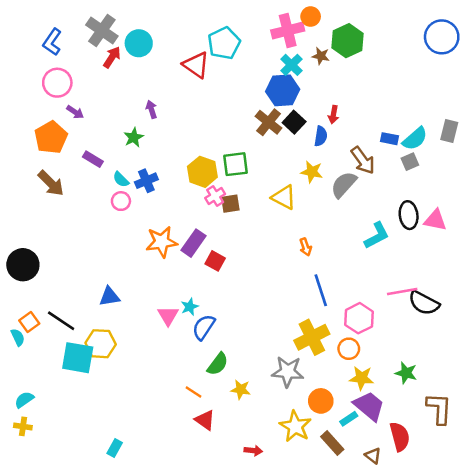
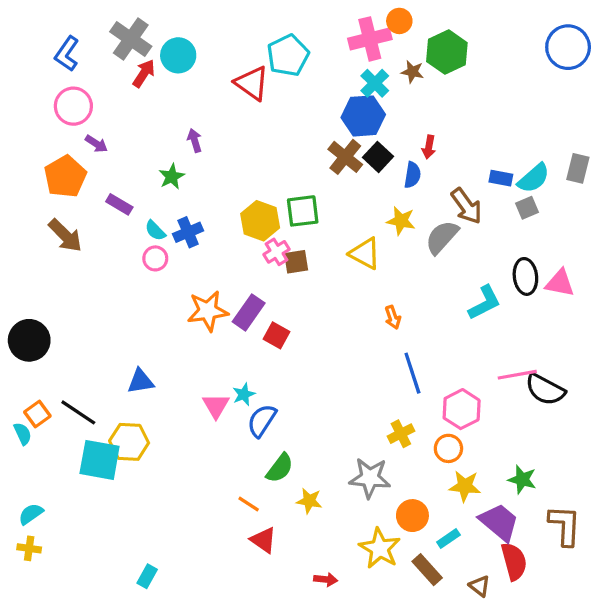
yellow cross: (312, 337) -> (401, 434), size x0.6
purple trapezoid: (369, 406) -> (499, 522), moved

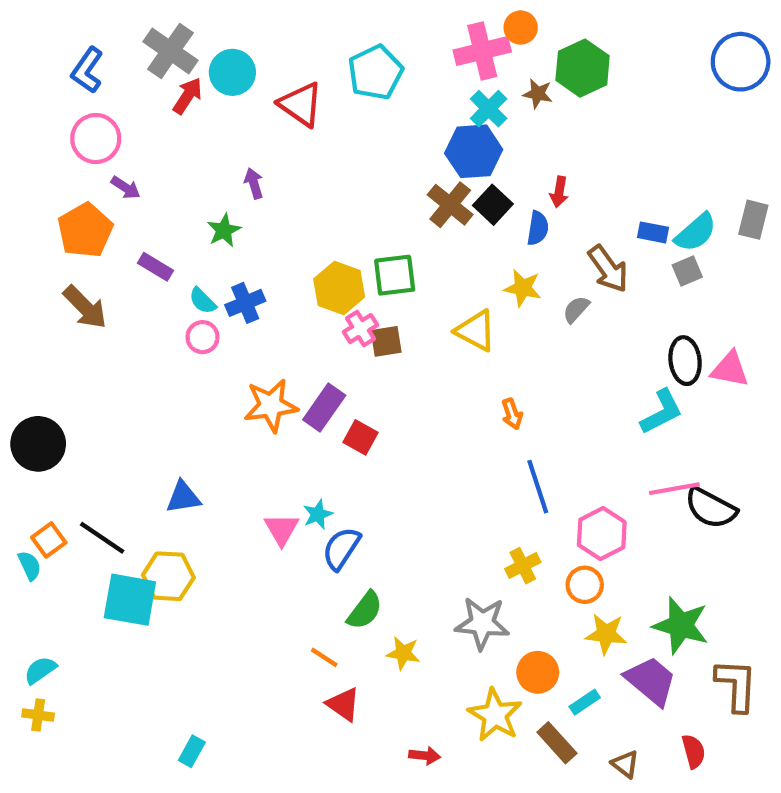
red triangle: (252, 83) -> (301, 104), moved
gray semicircle: (442, 237) -> (576, 309), size x0.6
cyan L-shape: (484, 303) -> (662, 412), moved
green star: (522, 480) -> (681, 625), size x1.5
red semicircle: (514, 561) -> (694, 751), moved, size x0.7

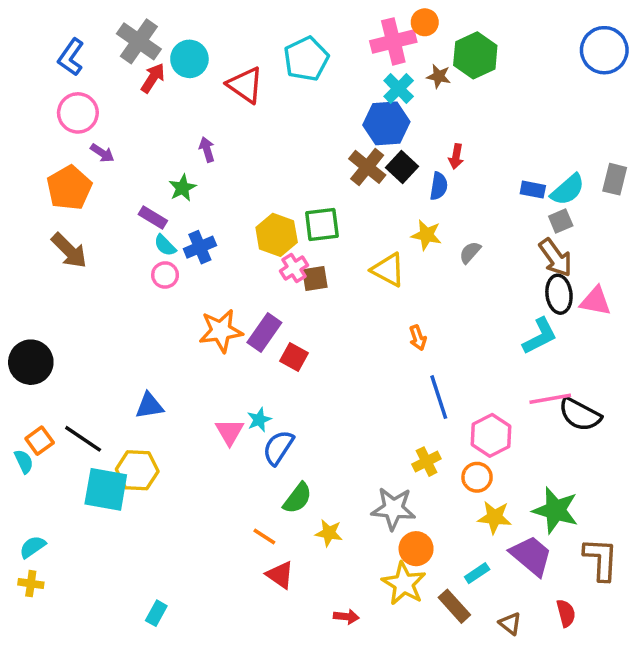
purple rectangle: (156, 267) -> (153, 217), moved
brown arrow: (608, 269) -> (555, 258), moved
orange circle: (538, 672) -> (416, 549), moved

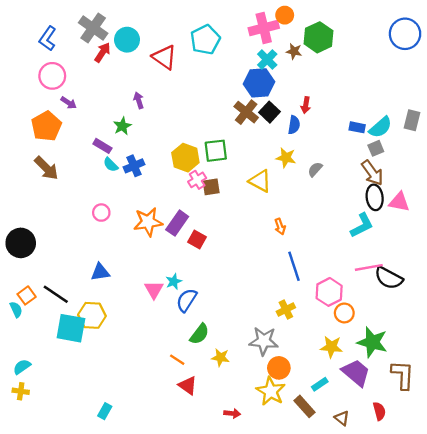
pink circle: (165, 275) -> (101, 213), moved
orange circle: (477, 477) -> (344, 313), moved

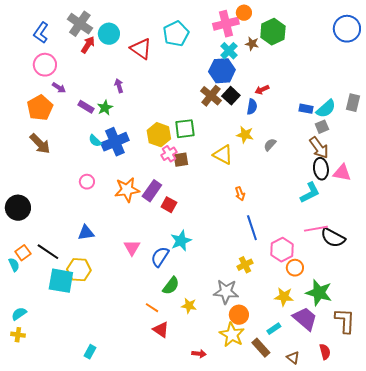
red arrow: (306, 105) -> (262, 90), turned 56
purple rectangle: (102, 146) -> (86, 107), moved
blue cross: (134, 166) -> (115, 142), size x1.5
cyan star: (174, 281) -> (181, 241), moved, size x1.5

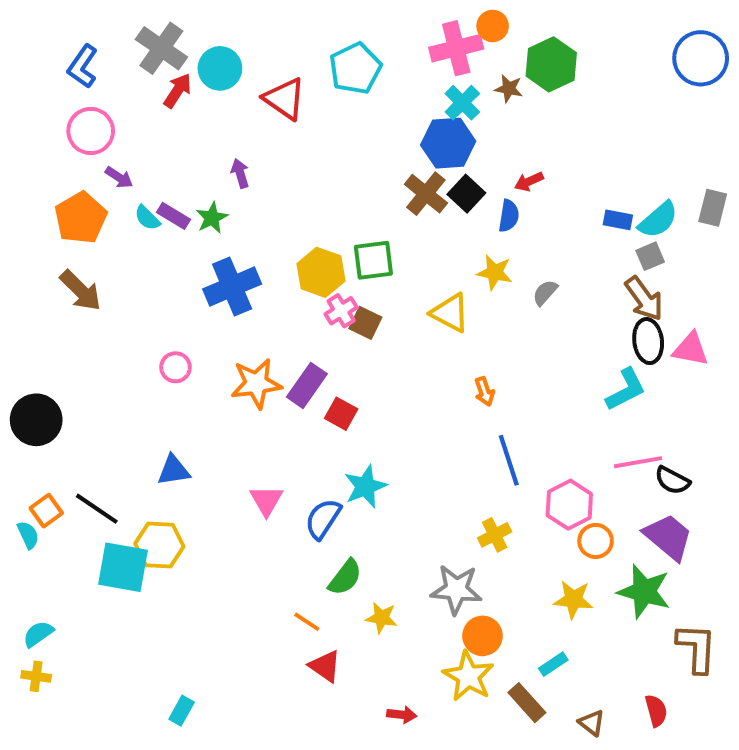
cyan semicircle: (95, 141) -> (147, 218), moved
brown square: (181, 160) -> (365, 323), turned 35
black semicircle: (333, 238) -> (672, 480), size x0.7
purple trapezoid: (305, 319) -> (668, 537), moved

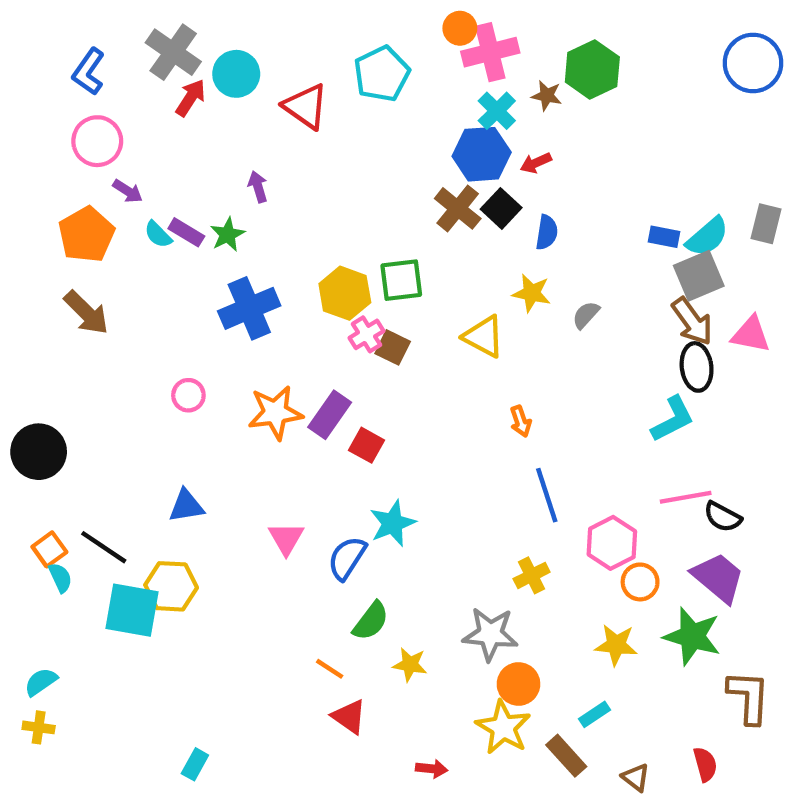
orange circle: (493, 26) -> (460, 28), moved
red arrow: (529, 181) -> (536, 163), moved
gray square: (650, 256) -> (699, 276), size x1.6
pink triangle: (691, 349) -> (751, 334), moved
cyan semicircle: (28, 535) -> (60, 578), moved

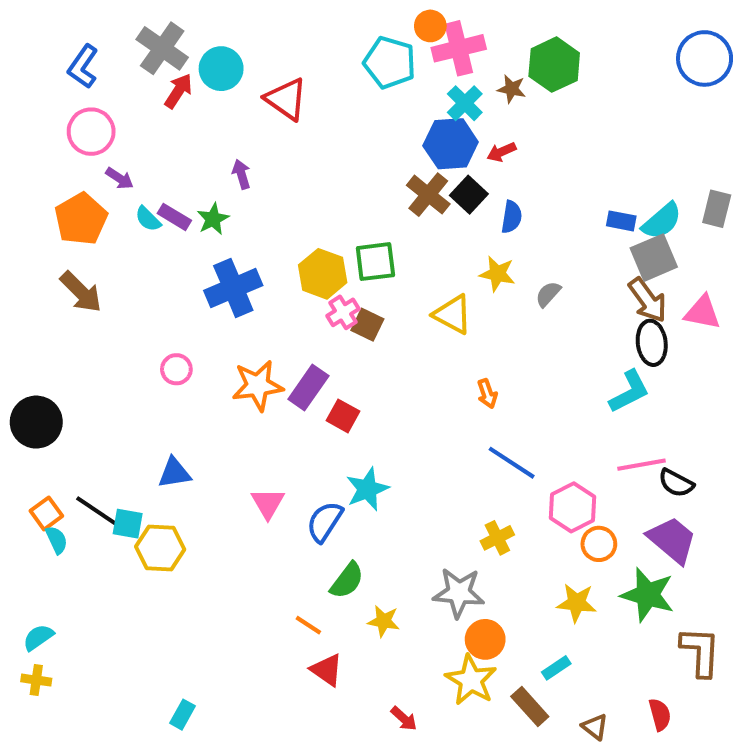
cyan pentagon: (382, 74) -> (390, 63), moved, turned -30
blue line: (547, 495) -> (512, 463), turned -39
cyan square: (132, 610) -> (128, 524), moved, size x0.6
red arrow: (432, 769) -> (404, 719), turned 36

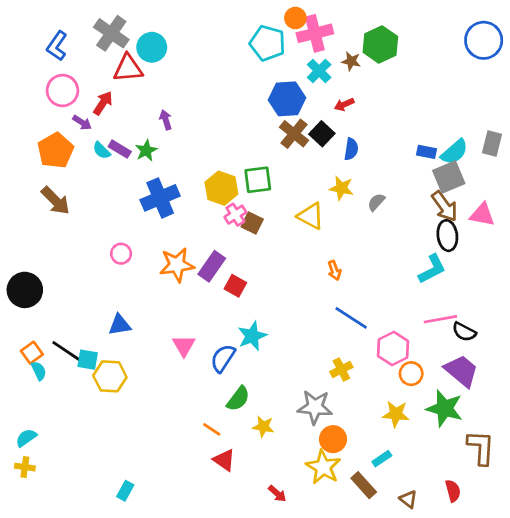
red arrow: (178, 91) -> (103, 103), moved
red triangle: (286, 99) -> (128, 68), moved, turned -40
blue hexagon: (451, 144) -> (287, 99), moved

